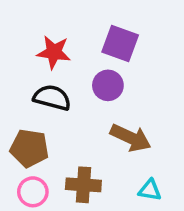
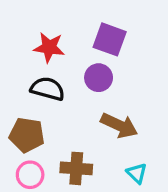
cyan triangle: (150, 190) -> (137, 173), turned 35

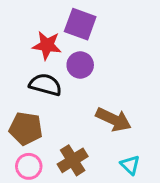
purple square: (110, 39) -> (80, 24), moved
purple circle: (99, 78) -> (80, 65), moved
brown cross: (76, 168) -> (73, 160), turned -36

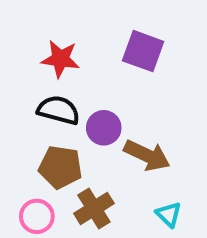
purple square: (80, 24) -> (143, 51), moved
purple circle: (80, 65) -> (104, 128), moved
brown pentagon: (26, 129) -> (60, 167), moved

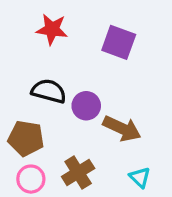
red star: (60, 59) -> (52, 29), moved
brown pentagon: (60, 167) -> (26, 138), moved

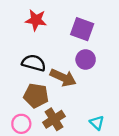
purple circle: (86, 106) -> (86, 60), moved
brown arrow: (122, 129) -> (63, 78), moved
brown pentagon: (26, 138) -> (36, 96), moved

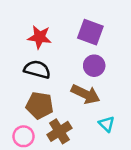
red star: (36, 20) -> (40, 37), moved
brown arrow: (63, 78) -> (85, 94), moved
cyan triangle: (97, 123) -> (107, 124), moved

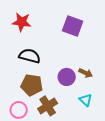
red star: (40, 37) -> (22, 22), moved
purple circle: (94, 66) -> (67, 77), moved
brown arrow: (85, 94) -> (86, 73), moved, size x0.6

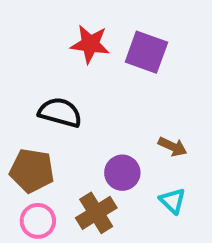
red star: (22, 22) -> (90, 44), moved
purple circle: (67, 77) -> (122, 173), moved
brown pentagon: (32, 85) -> (32, 171), moved

